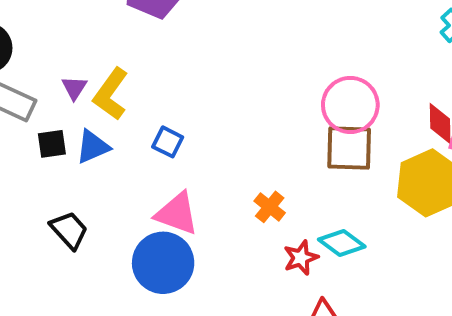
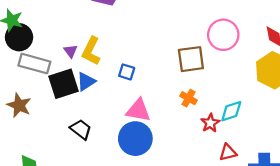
black square: (52, 144) -> (63, 84), size x1.8
brown square: (349, 148) -> (191, 59), moved
cyan diamond: (342, 243) -> (231, 111), turned -45

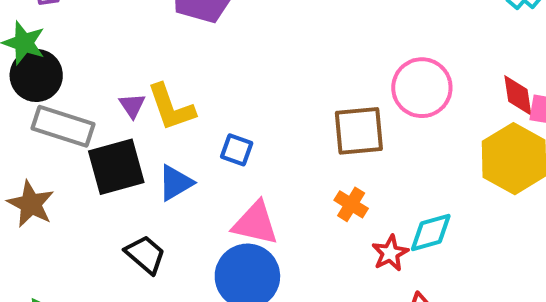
yellow L-shape: (91, 51) -> (171, 107), turned -48
blue triangle: (86, 82) -> (176, 183), moved

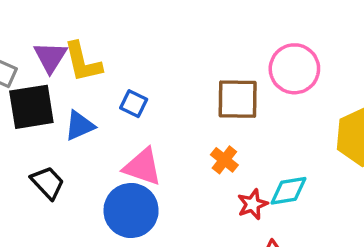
purple triangle: (132, 106) -> (50, 57), size x1.5

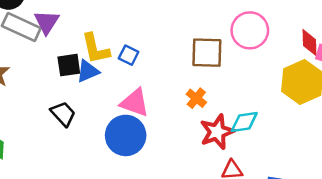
purple triangle: (50, 57) -> (47, 22), moved
yellow L-shape: (83, 62) -> (95, 49), moved
black square: (31, 107) -> (69, 65), moved, size x0.7
red star: (253, 204) -> (217, 132), size x1.5

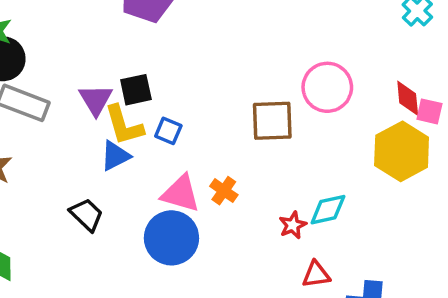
purple triangle: (47, 22) -> (96, 100), moved
black square: (69, 65) -> (136, 90), moved
orange cross: (196, 98) -> (224, 191), moved
red star: (217, 132) -> (293, 225), size x0.6

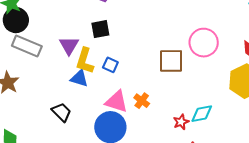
black square: (136, 90) -> (100, 29), moved
yellow L-shape: (124, 125) -> (85, 61), turned 32
blue triangle: (115, 156) -> (79, 78), turned 42

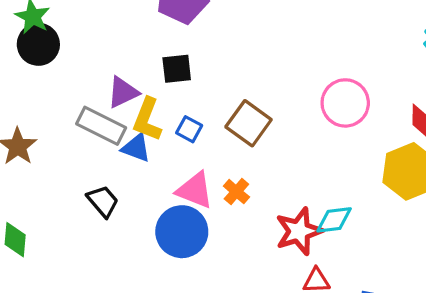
gray rectangle: (27, 46) -> (101, 126), moved
purple triangle: (69, 46) -> (123, 92), turned 30
brown square: (171, 61) -> (249, 123), moved, turned 32
red star: (181, 122) -> (299, 231), size x1.8

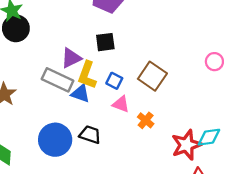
pink circle: (345, 103) -> (214, 62), size x0.6
pink triangle: (195, 190) -> (121, 104), moved, size x0.7
black trapezoid: (103, 201) -> (90, 135), moved, turned -30
blue circle: (182, 232) -> (55, 140), moved

